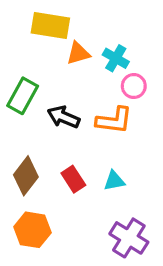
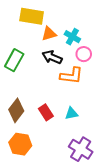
black arrow: (64, 117) -> (52, 57), moved

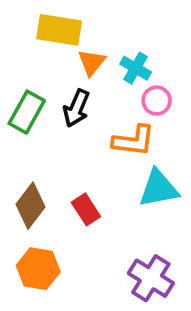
orange triangle: (49, 34) -> (92, 62), turned -35
black arrow: (52, 57) -> (76, 108), moved, turned -90
cyan triangle: (71, 113) -> (159, 188), moved, size x1.6

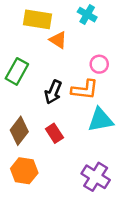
orange triangle: (92, 62) -> (58, 40), turned -36
cyan cross: (136, 68) -> (87, 15), moved
black arrow: (76, 108) -> (53, 92), moved

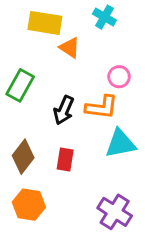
red rectangle: (54, 133) -> (65, 160), turned 42

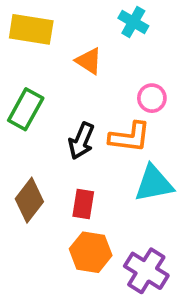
yellow rectangle: (45, 23) -> (31, 29), moved
orange hexagon: (29, 205) -> (91, 252), moved

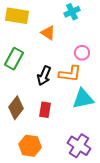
cyan cross: (133, 22) -> (72, 12), turned 35
orange hexagon: (91, 252) -> (30, 146), moved

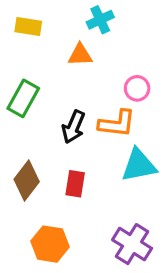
cyan cross: (72, 12) -> (100, 20), moved
yellow rectangle: (17, 16) -> (28, 26), size x0.7
orange triangle: (48, 33) -> (80, 55), turned -35

